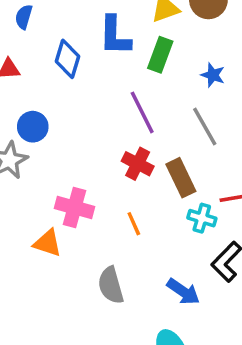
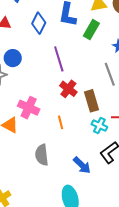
purple line: (142, 112) -> (59, 59), moved

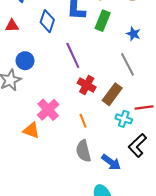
brown rectangle: (91, 101) -> (112, 94), turned 60
pink cross: (29, 108) -> (48, 110), turned 30
gray semicircle: (42, 155) -> (83, 151), moved

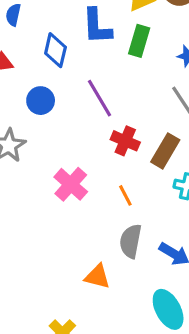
blue circle: (25, 61) -> (41, 101), moved
orange triangle: (31, 130) -> (97, 277), moved
gray semicircle: (83, 151) -> (131, 241), turned 30

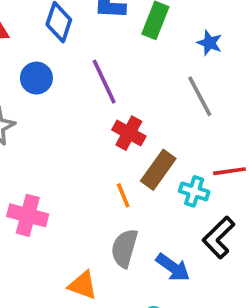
brown rectangle: (165, 151) -> (158, 170), moved
pink cross: (71, 184) -> (28, 215), moved, turned -32

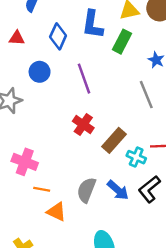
red cross: (129, 133) -> (83, 125), moved
orange line: (123, 195) -> (42, 189), moved, turned -63
blue arrow: (173, 267) -> (118, 190), moved

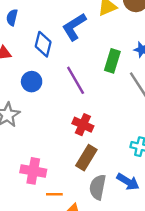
blue L-shape: (92, 25) -> (74, 27), turned 60
green rectangle: (122, 42) -> (112, 61), moved
brown rectangle: (114, 140) -> (86, 158), moved

